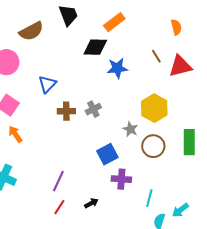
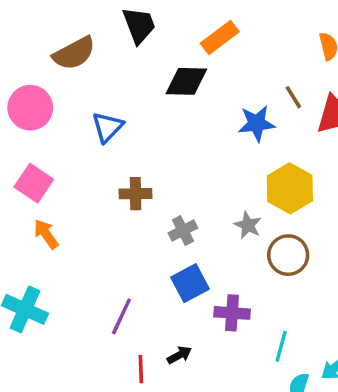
blue star: (117, 68) -> (257, 123), moved
blue triangle: (47, 84) -> (107, 127), moved
gray cross: (93, 109) -> (183, 230), moved
blue square: (107, 154) -> (190, 283), moved
red line: (59, 207) -> (141, 369), moved, turned -35

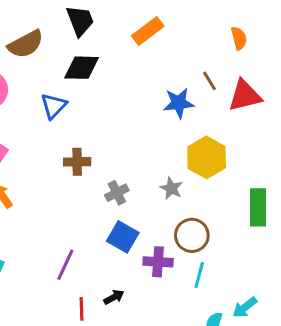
black diamond: (186, 81) -> (82, 68), moved
brown circle: (288, 255) -> (192, 235), moved
blue square: (190, 283) -> (123, 237), turned -32
cyan line: (281, 346) -> (199, 275), moved

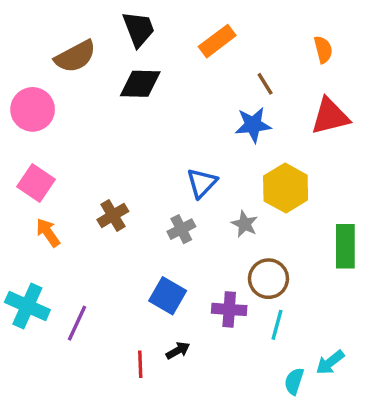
brown line: (210, 81) -> (265, 84), moved
blue triangle: (54, 106) -> (202, 183), moved
brown cross: (77, 162) -> (113, 215), moved, turned -30
blue square: (123, 237) -> (168, 296), moved
purple line: (65, 265) -> (77, 323), moved

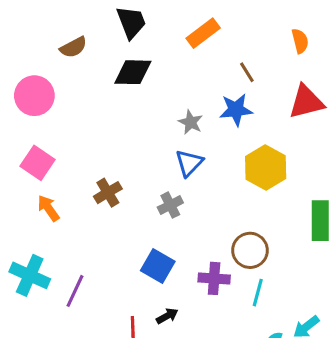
brown semicircle: (75, 56) -> (73, 47), size x0.7
gray star: (245, 224) -> (191, 122), moved

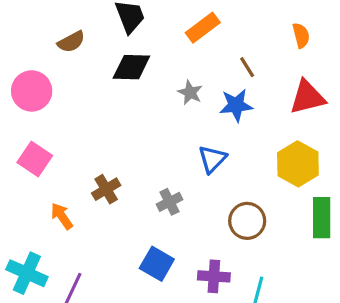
gray star: (191, 122) -> (190, 93), moved
blue triangle: (189, 163) -> (212, 159), moved
yellow hexagon: (266, 168) -> (298, 164), moved
orange arrow: (48, 208) -> (62, 216), moved
brown circle: (250, 250) -> (247, 221), moved

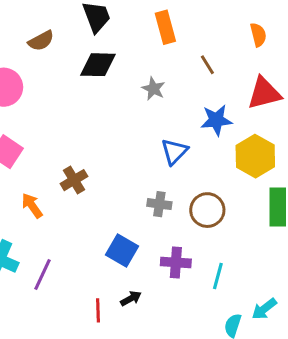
orange rectangle: (203, 28) -> (165, 27), turned -68
blue star: (236, 105) -> (216, 120), moved
gray cross: (170, 202) -> (159, 204), moved, turned 35

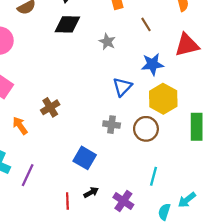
yellow hexagon: (255, 156) -> (163, 99), moved
purple cross: (176, 262) -> (123, 201), moved, turned 30

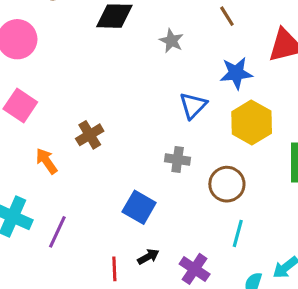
brown circle: (146, 129) -> (227, 184), moved

